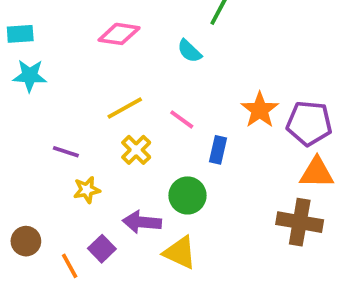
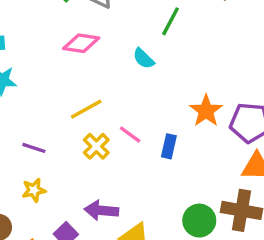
pink line: (182, 119) -> (130, 134), moved
yellow star: (87, 190) -> (34, 190), moved
green circle: (188, 195) -> (199, 221), moved

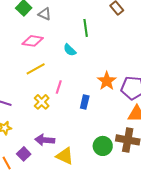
green line: (171, 21) -> (86, 28), turned -36
yellow line: (86, 109) -> (36, 69), moved
pink line: (130, 134) -> (59, 87), moved, turned 72

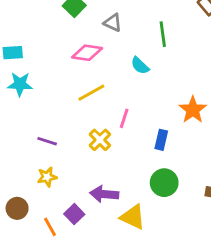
gray triangle: (45, 14) -> (113, 23), moved
green circle: (103, 146) -> (164, 183), moved

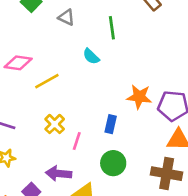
pink diamond: (87, 53) -> (18, 63), moved
orange star: (193, 110) -> (139, 97), turned -30
pink line: (124, 118) -> (77, 141), moved

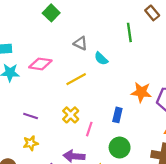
gray triangle: (66, 17) -> (81, 43), moved
green line: (112, 28) -> (129, 32), moved
yellow line: (47, 81) -> (76, 79), moved

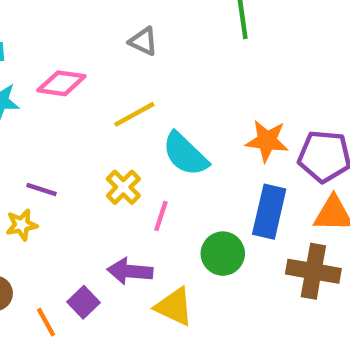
cyan semicircle: (101, 59) -> (185, 154), moved, size x1.6
blue rectangle: (117, 115) -> (269, 212), moved, size x1.6
yellow star: (31, 143) -> (22, 225), moved

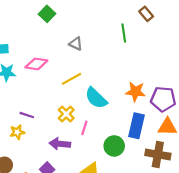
purple arrow: (130, 271) -> (60, 144), moved

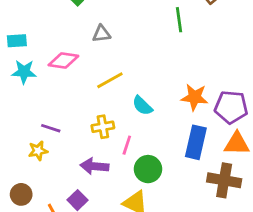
gray triangle: (76, 44) -> (101, 34), moved, turned -32
cyan semicircle: (96, 98) -> (142, 106), size x0.7
yellow cross: (66, 114) -> (103, 127), turned 35
green circle: (114, 146) -> (148, 169), moved

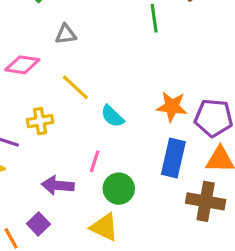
yellow line: (110, 80) -> (75, 87), turned 72
yellow cross: (103, 127) -> (40, 121), moved

